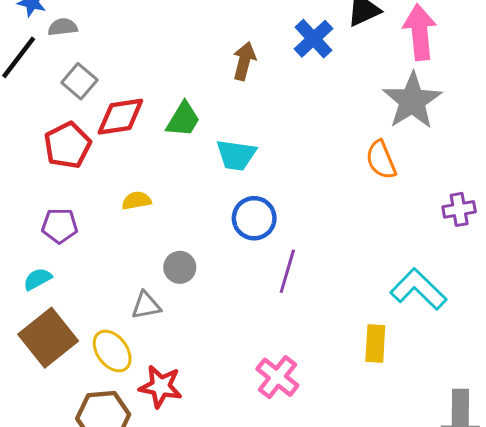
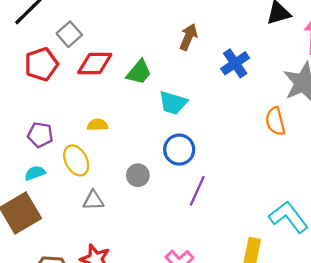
blue cross: (314, 39) -> (235, 63), moved
red pentagon: (67, 145) -> (41, 64), moved
gray circle: (180, 267) -> (138, 175), moved
cyan semicircle: (38, 279) -> (35, 173), moved
yellow ellipse: (112, 351) -> (76, 160), moved

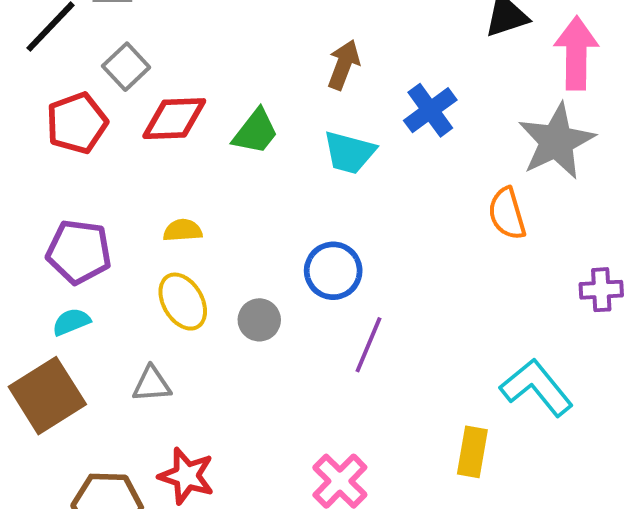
cyan trapezoid: (173, 103) -> (349, 152), moved
purple pentagon: (40, 135) -> (79, 252), size x1.4
yellow ellipse: (76, 160) -> (183, 302), moved
gray triangle: (93, 200) -> (152, 384), moved

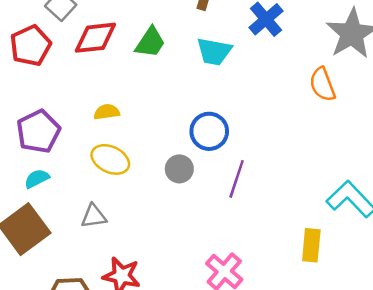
purple pentagon: (79, 252) -> (38, 131), turned -30
yellow ellipse: (183, 302) -> (110, 159), turned -30
gray circle: (259, 320) -> (179, 169), moved

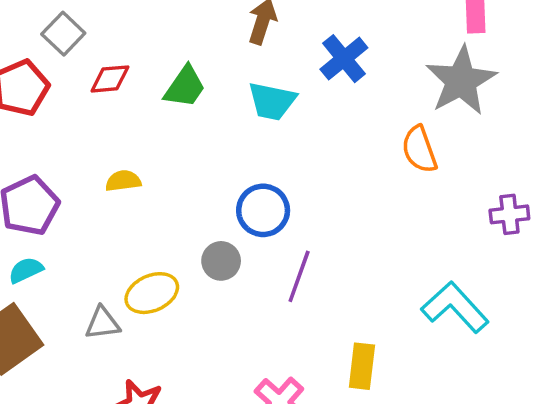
red diamond: (95, 38) -> (110, 79), size x0.7
yellow ellipse: (110, 159) -> (152, 293), moved, turned -51
yellow rectangle: (311, 245) -> (362, 366), moved

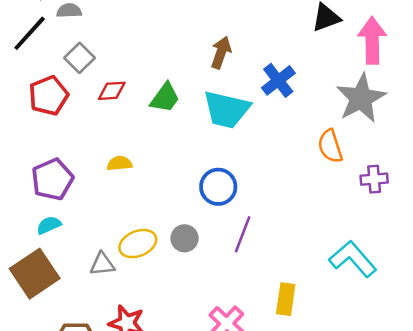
cyan trapezoid: (272, 101) -> (226, 110), size x1.4
purple cross: (509, 214) -> (374, 179), moved
gray circle: (221, 261) -> (185, 238), moved

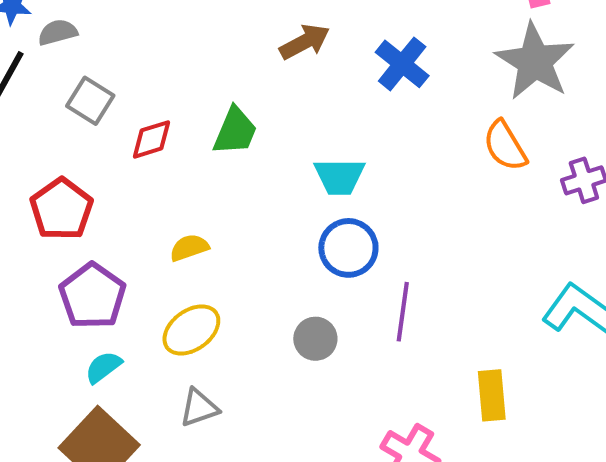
brown arrow: (221, 53) -> (305, 42), turned 56
red pentagon: (49, 96) -> (61, 209), moved
cyan trapezoid: (226, 110) -> (340, 177), moved, size x0.7
yellow ellipse: (138, 244) -> (191, 330), moved

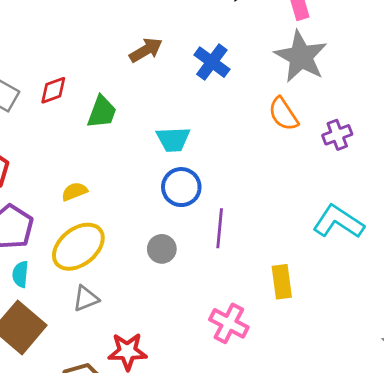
red diamond: (152, 139) -> (53, 90), moved
yellow ellipse: (191, 330) -> (78, 247), size x1.4
cyan semicircle: (103, 367) -> (20, 274), turned -45

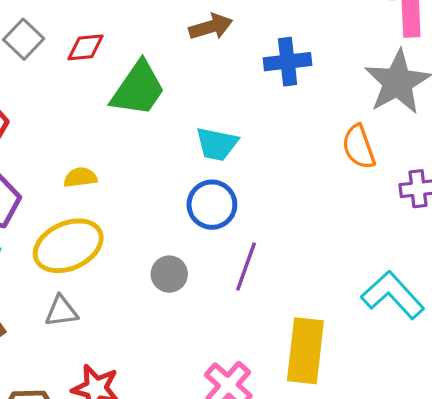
blue cross: (212, 62) -> (288, 62), turned 33
green trapezoid: (102, 112) -> (138, 89), size x1.4
yellow rectangle: (282, 282) -> (305, 351), size x1.5

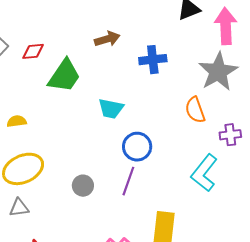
yellow semicircle: (80, 177) -> (17, 121), moved
blue circle: (212, 205) -> (137, 147), moved
cyan L-shape: (393, 295) -> (204, 173), moved, turned -99

